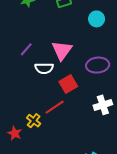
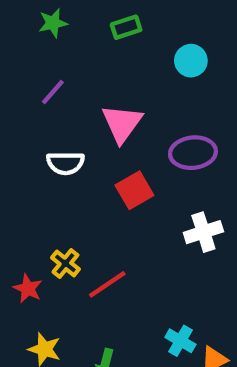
purple line: (26, 49) -> (53, 92), moved
white semicircle: (44, 68) -> (65, 163), moved
red line: (55, 107) -> (107, 284), moved

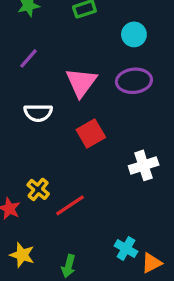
purple ellipse: (193, 153) -> (134, 81), moved

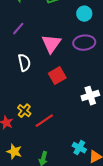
white semicircle: (38, 113) -> (24, 63), turned -102

